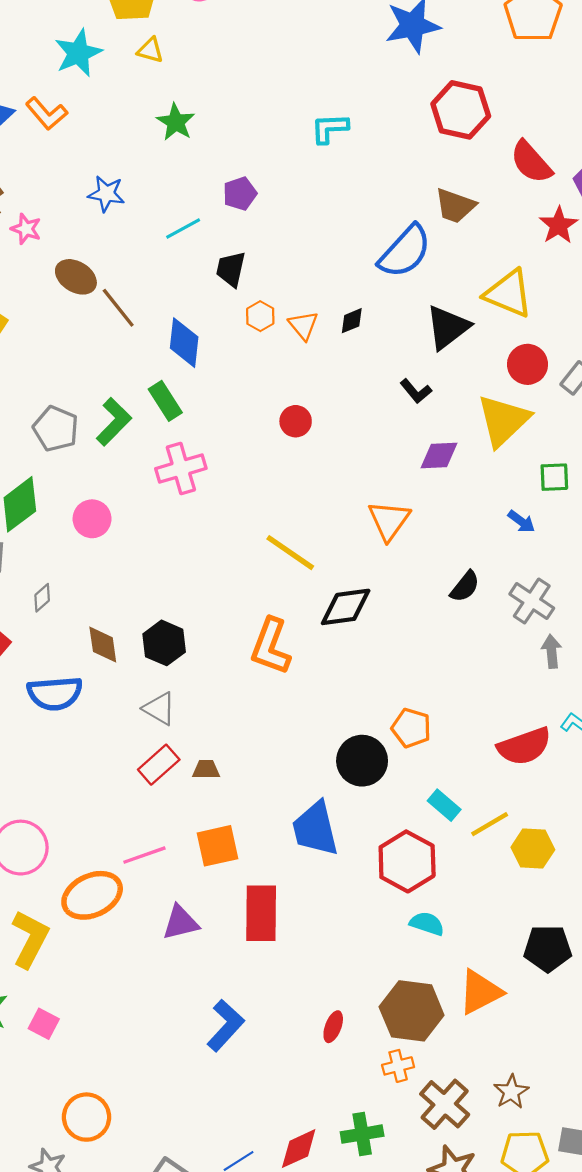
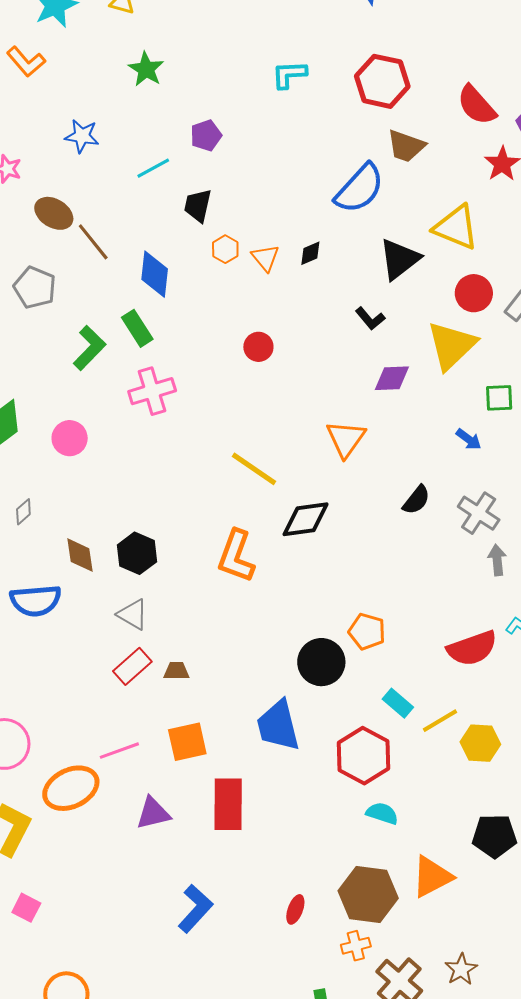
red hexagon: (461, 110) -> (382, 81), moved
gray pentagon: (56, 429) -> (35, 288), moved

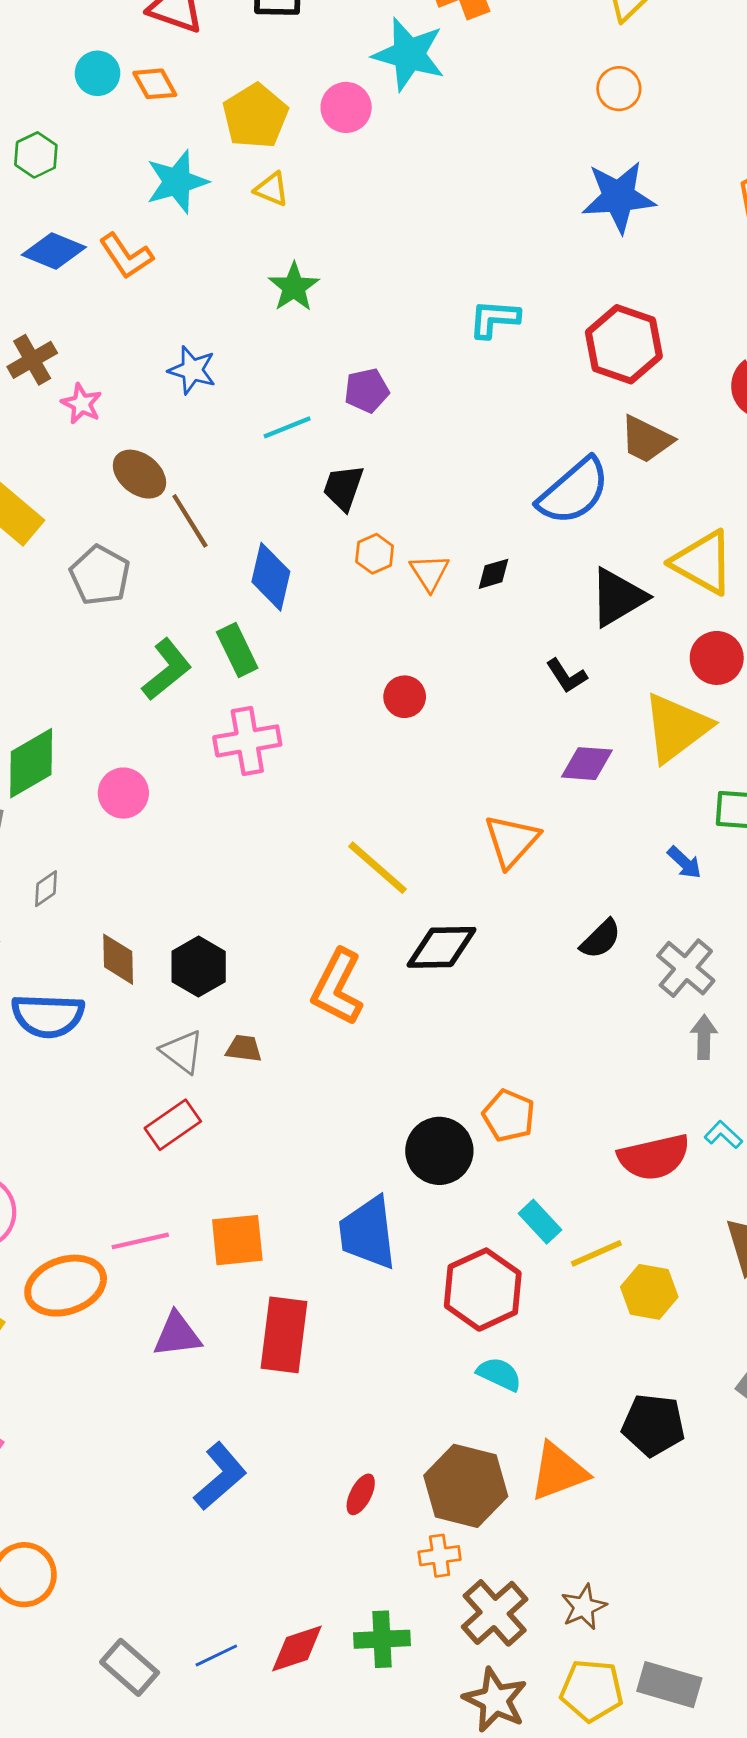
brown trapezoid: (176, 671) -> (244, 1048), moved

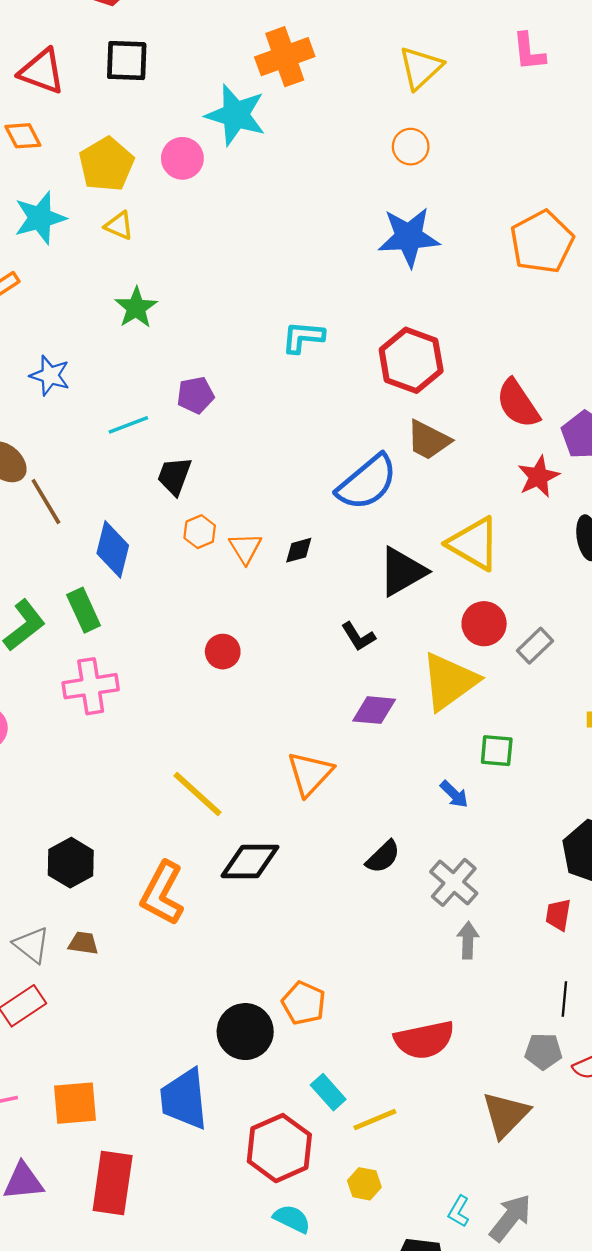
black hexagon: (199, 967) -> (71, 863), moved
cyan L-shape: (723, 1135) -> (459, 1211), moved, turned -104
yellow hexagon: (649, 1292) -> (364, 1184), moved, size x0.7

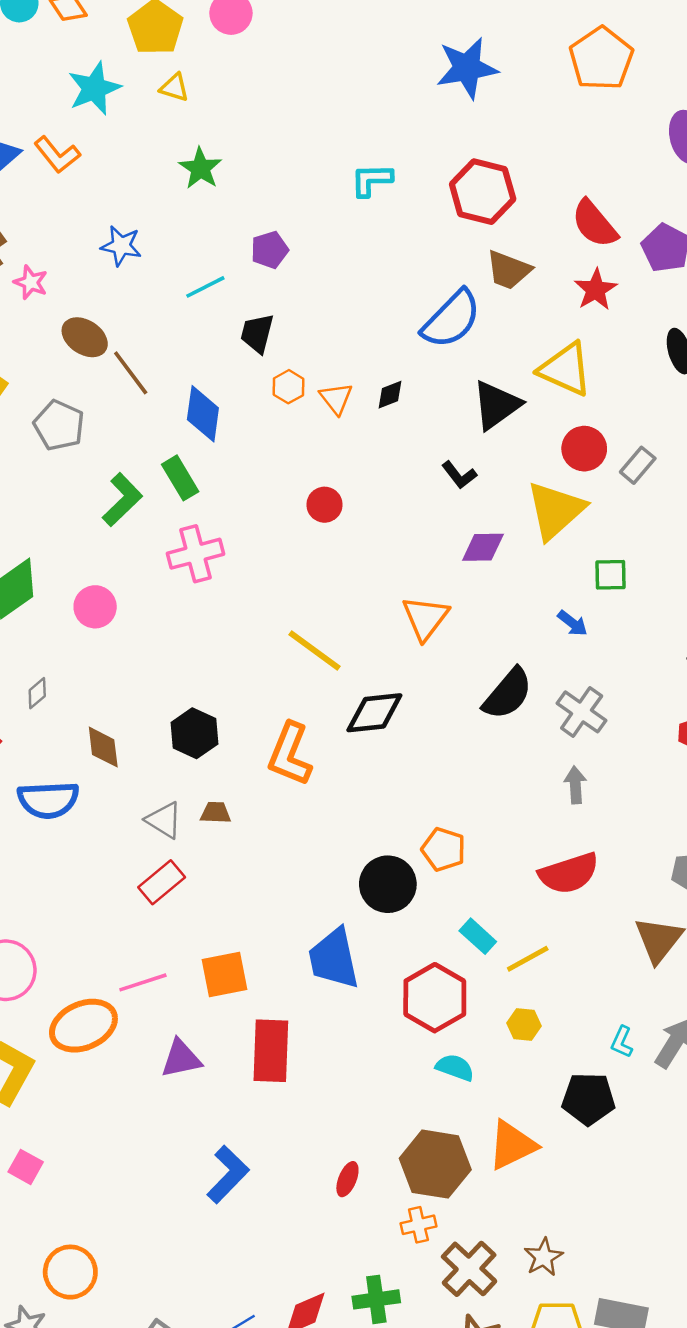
red star: (538, 477) -> (596, 290), moved
black semicircle: (383, 857) -> (508, 694), size x1.5
gray arrow: (468, 940) -> (575, 785), moved

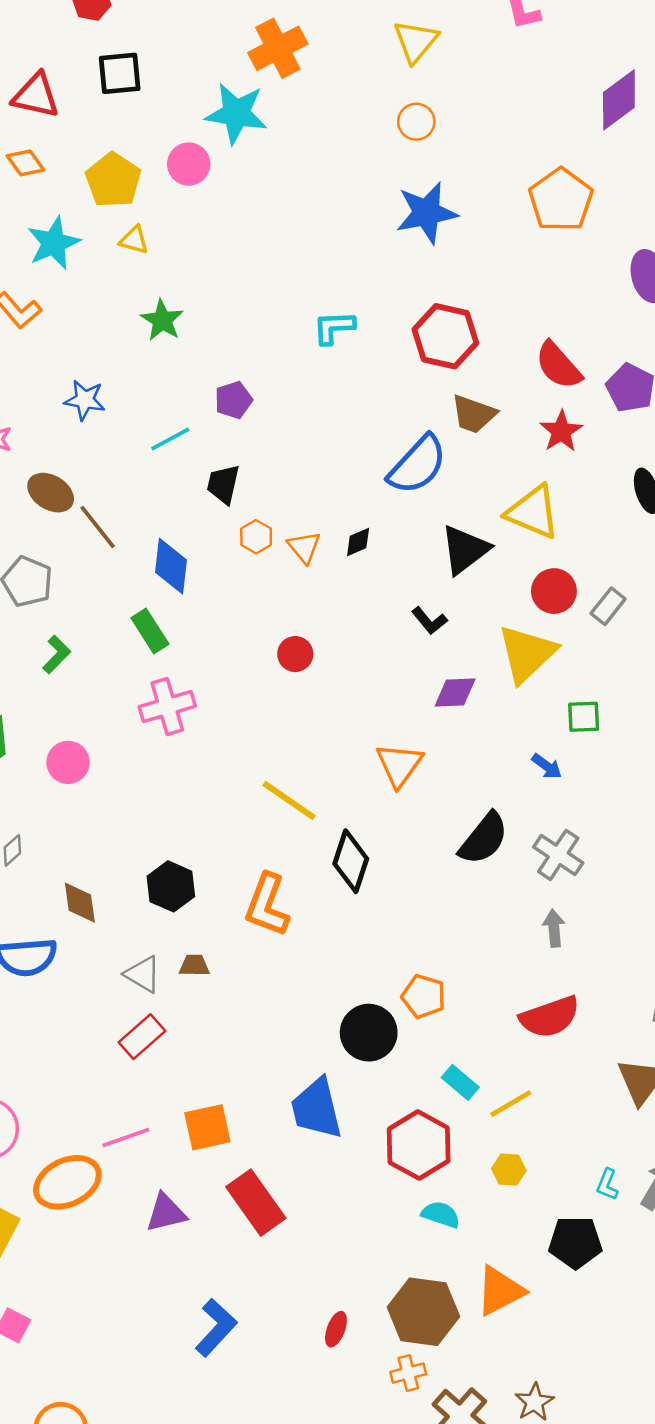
green L-shape: (122, 500) -> (57, 654), moved, size x0.7
black diamond: (374, 713) -> (351, 861), turned -64
red rectangle: (271, 1051) -> (256, 1203), turned -36

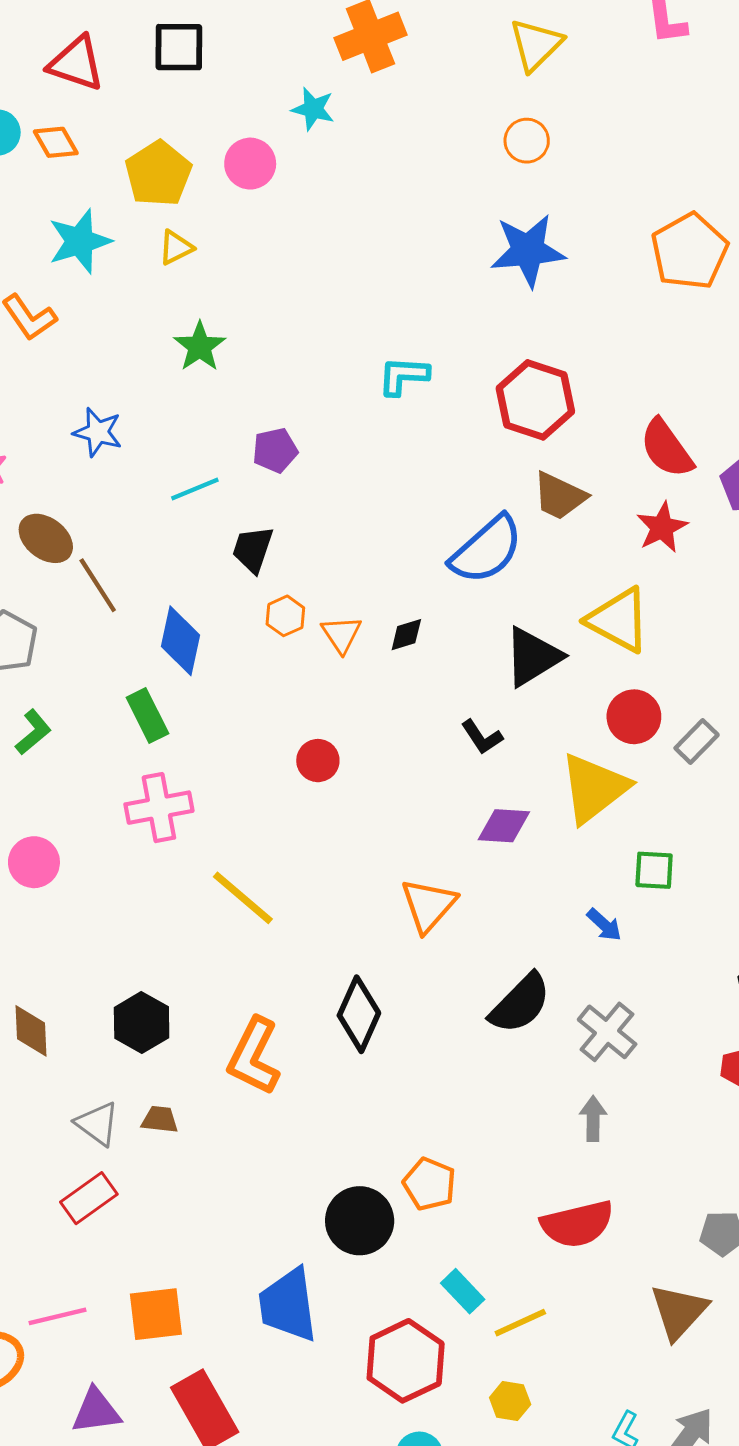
cyan star: (236, 113) -> (313, 109), size x0.6
yellow triangle: (134, 240) -> (176, 248), turned -48
yellow line: (289, 800) -> (243, 898), moved

